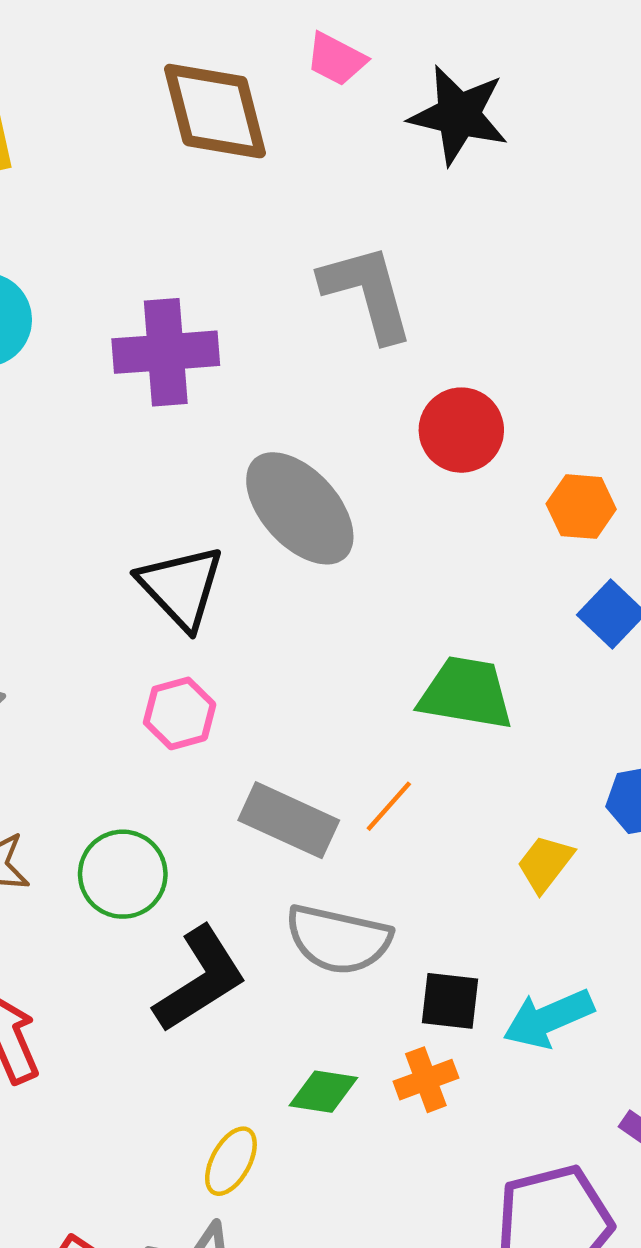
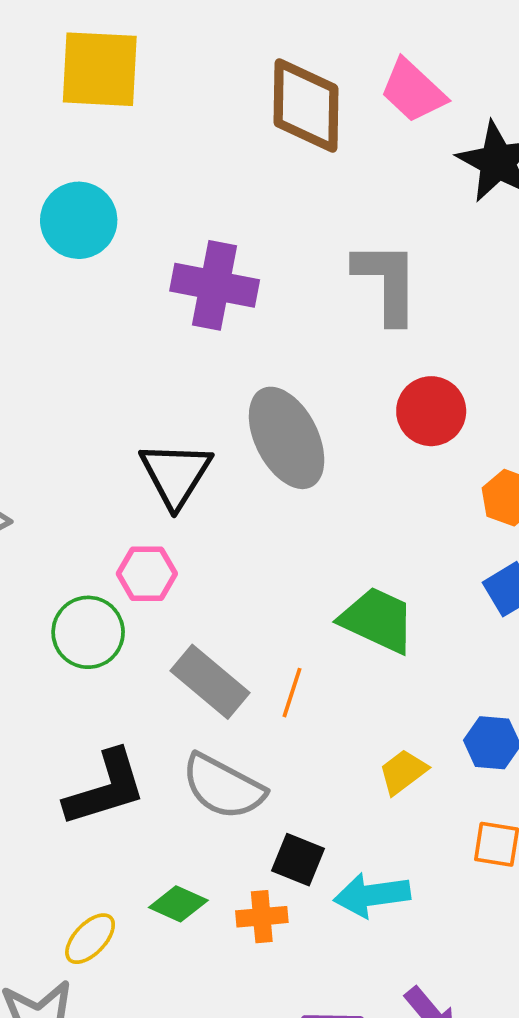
pink trapezoid: (336, 59) -> (413, 91), size x1.4
orange line: (389, 806) -> (292, 693), turned -39
green circle: (123, 874) -> (88, 632), moved

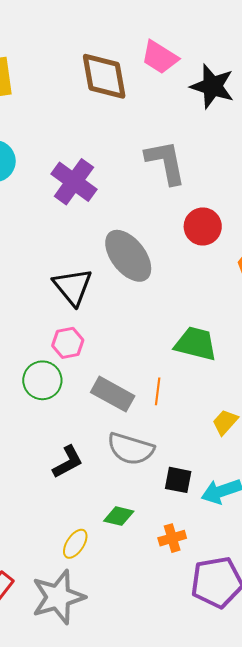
purple cross: (215, 285) -> (74, 182), turned 36
black L-shape: (105, 788) -> (68, 462), size x0.7
orange cross: (262, 917) -> (172, 538), moved

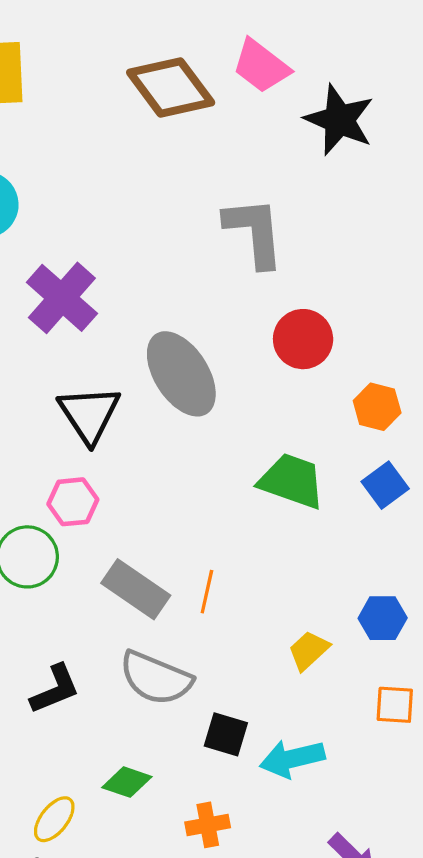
brown diamond: (104, 76) -> (171, 88), turned -32
purple cross: (74, 182) -> (62, 298), moved
green trapezoid: (196, 344) -> (292, 481), moved

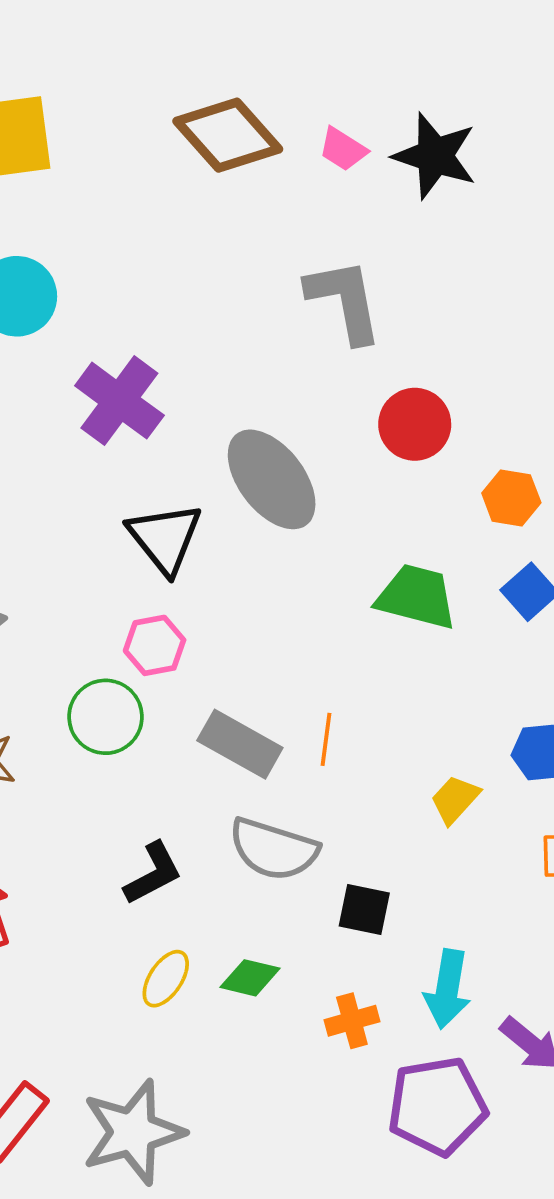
pink trapezoid: (261, 66) -> (343, 149), moved, size x0.7
cyan arrow: (292, 759) -> (447, 989), moved, turned -62
yellow ellipse: (54, 819) -> (166, 979), moved

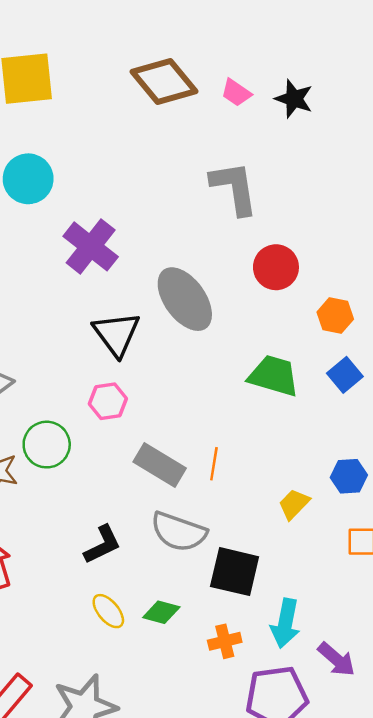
black star: (435, 156) -> (294, 99), size x0.7
green circle: (105, 717) -> (47, 445), moved
black square: (364, 910) -> (235, 572), size x1.5
yellow ellipse: (166, 979) -> (108, 611), turned -75

